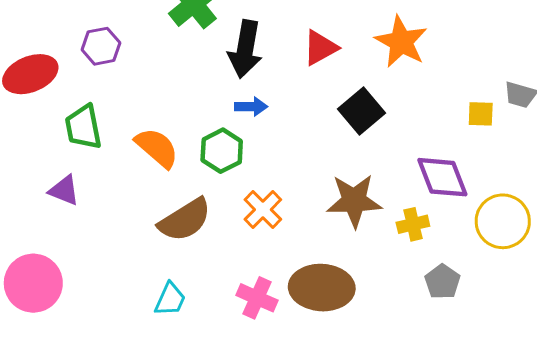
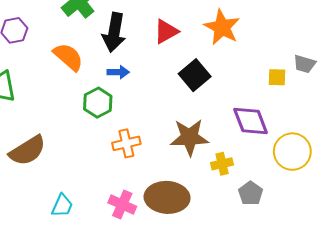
orange semicircle: (157, 148) -> (68, 57), moved
orange cross: (263, 210) -> (126, 143), turned 32
brown semicircle: (185, 220) -> (28, 151), moved
yellow cross: (413, 224) -> (222, 164), moved

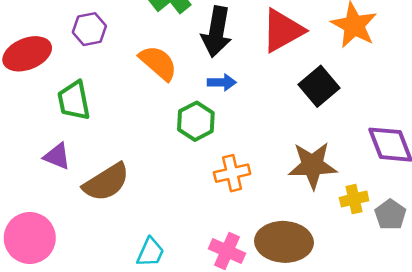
red triangle: (166, 31) -> (283, 30), size x1.4
gray pentagon: (251, 193) -> (390, 215), moved

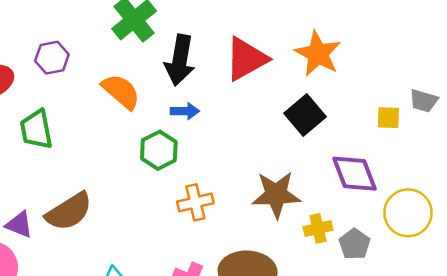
black square: (319, 86) -> (305, 115), moved
purple triangle: (57, 156) -> (19, 225), moved

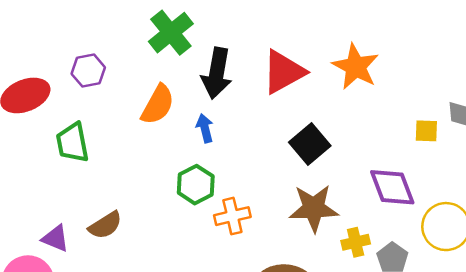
orange semicircle: (121, 92) -> (158, 105), turned 78
blue arrow: (185, 111) -> (205, 128), moved, turned -104
black square: (305, 115) -> (310, 144), moved
green hexagon: (159, 150) -> (196, 185), moved
brown semicircle: (69, 212) -> (105, 225), size x0.7

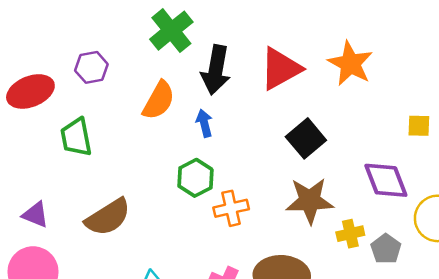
brown semicircle: (105, 225) -> (108, 217), size x1.4
purple triangle: (55, 238) -> (36, 215), moved

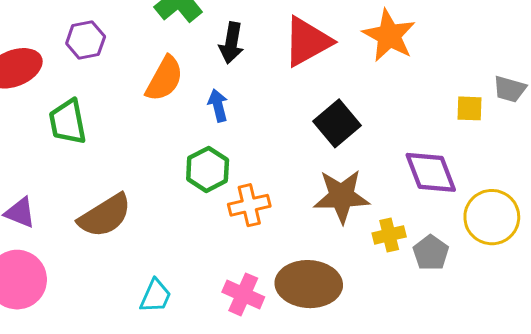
black arrow: (216, 70) -> (231, 43), size x0.7

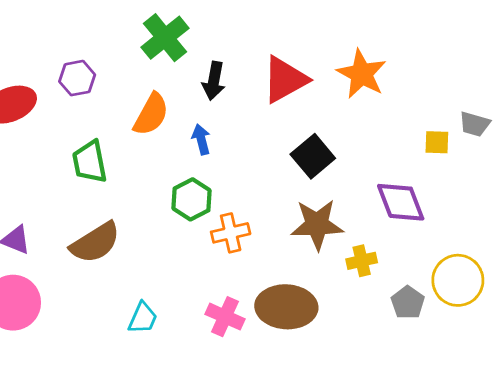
green trapezoid: (68, 122) -> (90, 162), moved
yellow circle: (492, 217) -> (458, 280), moved
gray pentagon: (431, 253) -> (408, 303), moved

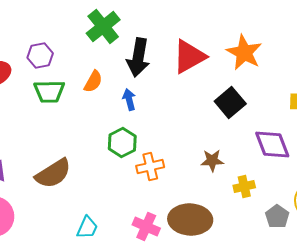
black arrow: (214, 81) -> (138, 58), size x1.4
orange semicircle: (151, 114) -> (93, 82), size x0.7
black square: (313, 156) -> (230, 102), moved
green trapezoid: (90, 162) -> (49, 92), moved, turned -80
brown star: (317, 225) -> (212, 160), size x0.6

